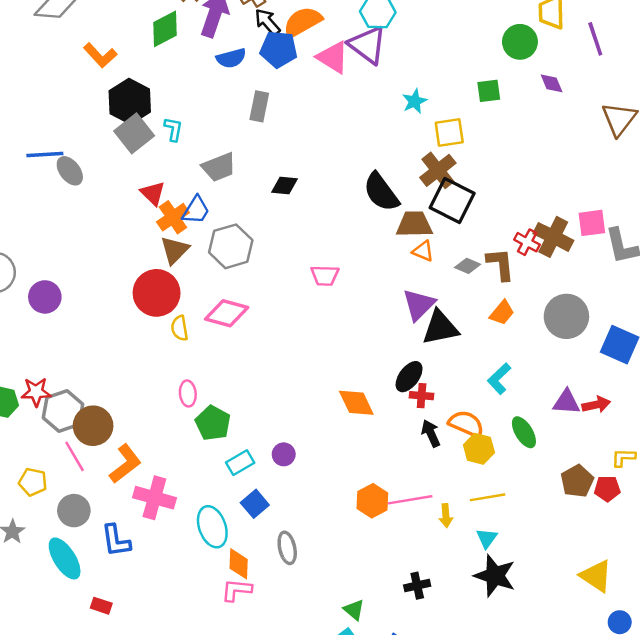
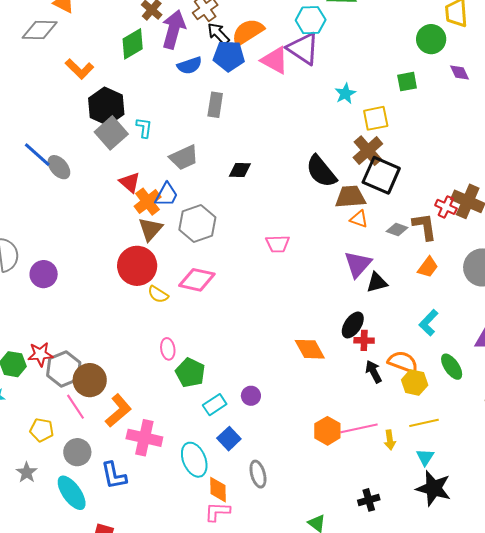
blue line: (45, 155) -> (37, 155), turned 48
yellow semicircle: (180, 328) -> (158, 294), turned -45
black triangle: (440, 328) -> (377, 282), size x0.7

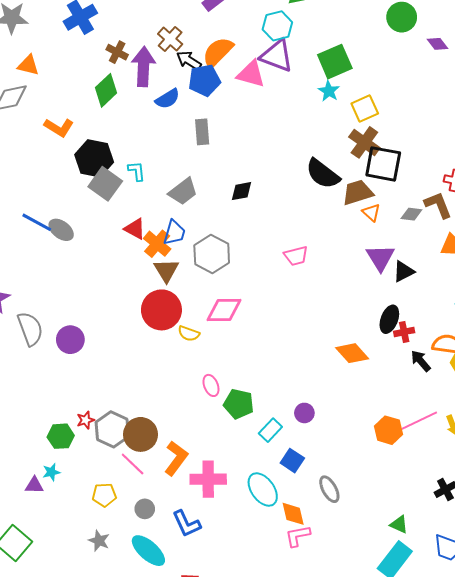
green square: (407, 82) -> (335, 62), moved, size x1.6
orange triangle: (359, 219) -> (371, 212), turned 36
red star: (40, 354) -> (86, 420), size x0.7
gray circle: (77, 452) -> (145, 509), size x0.7

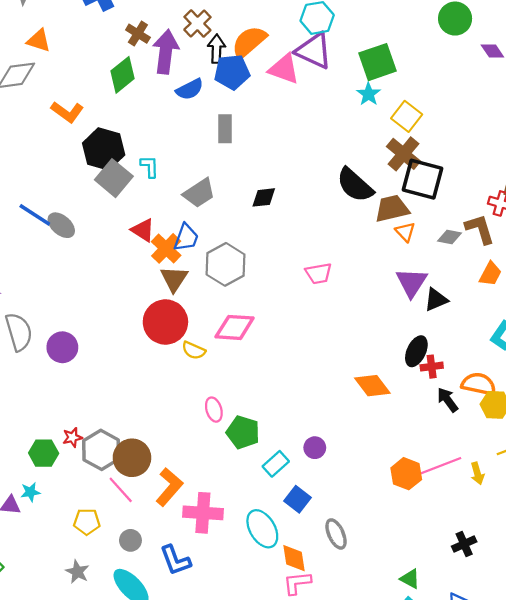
black arrow: (189, 60) -> (216, 49), turned 55
yellow square: (365, 109) -> (407, 116), turned -32

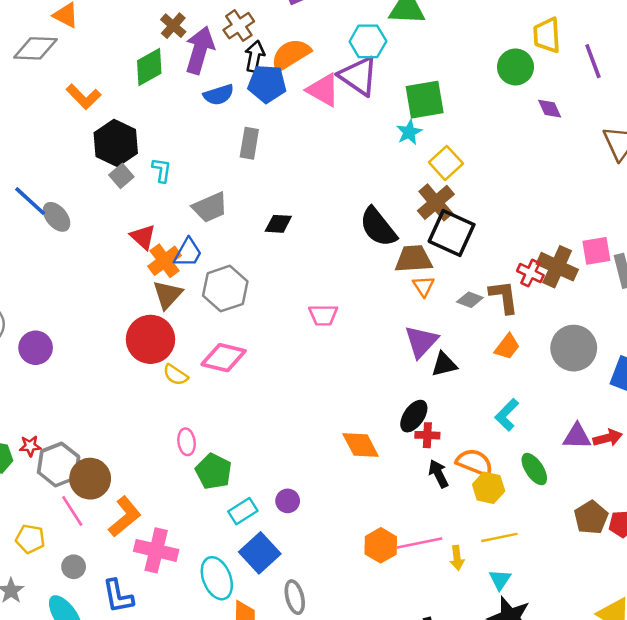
gray square: (114, 178) -> (121, 176), size x0.6
blue square: (297, 499) -> (260, 553), size x1.4

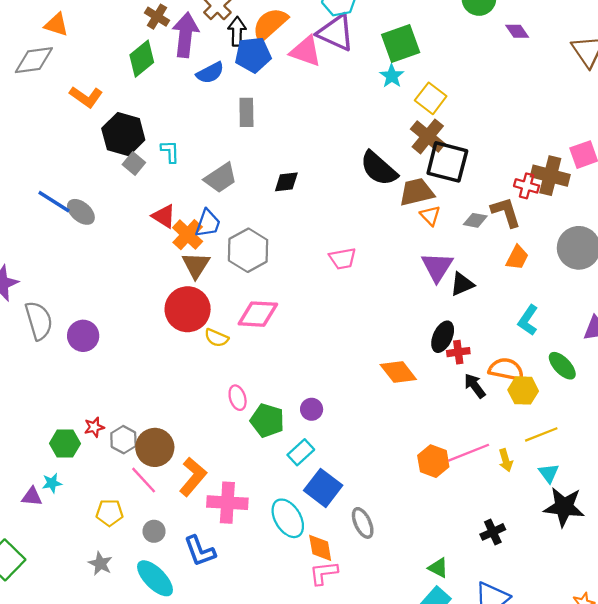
gray hexagon: (59, 465) -> (123, 440), size x0.7
purple circle: (288, 501) -> (312, 409), moved

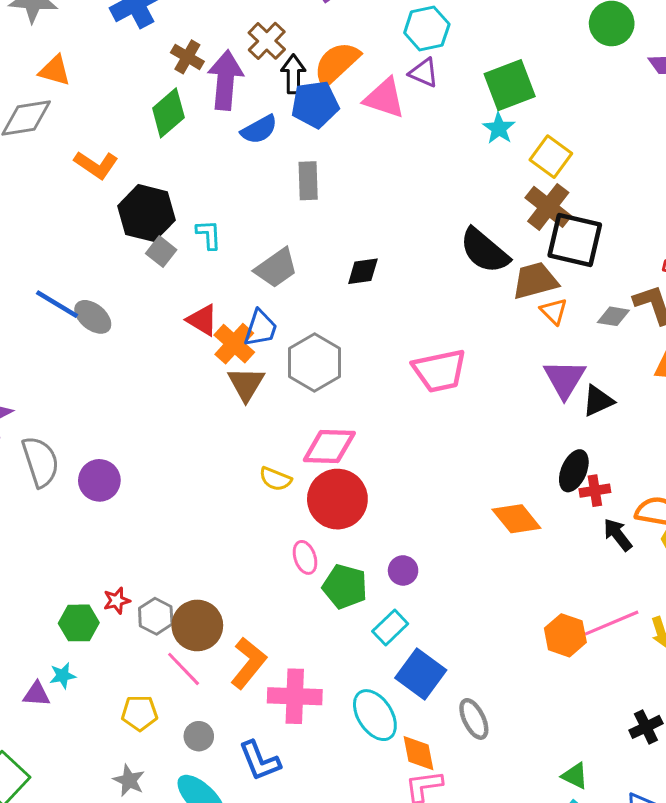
purple triangle: (336, 33) -> (424, 73), size x0.6
pink trapezoid: (343, 259) -> (440, 371), size x1.5
red circle: (188, 309) -> (337, 499), moved

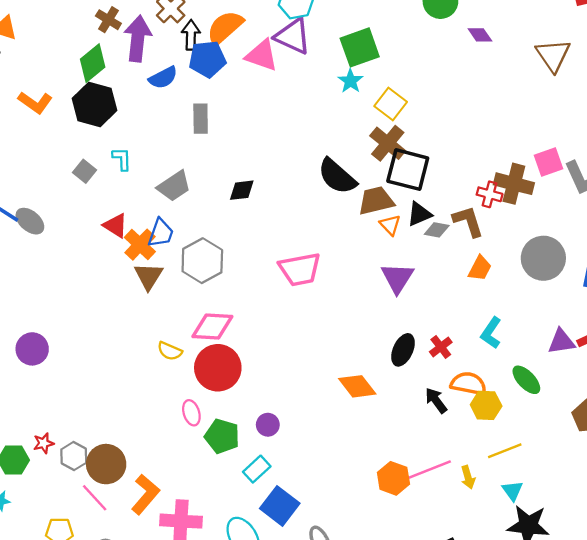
purple triangle: (424, 73) -> (293, 36), size x1.6
black hexagon: (146, 213) -> (95, 104), moved
black triangle: (598, 401) -> (419, 214), moved
red cross: (595, 491) -> (441, 347), moved, turned -30

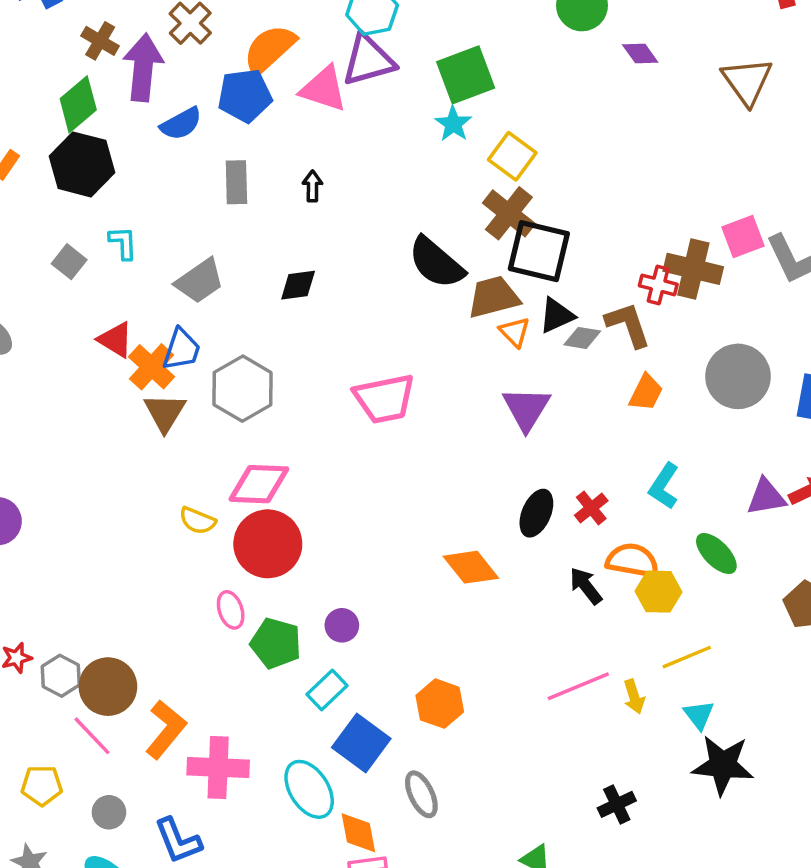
black arrow: (191, 35) -> (313, 186), moved, size x0.7
purple triangle: (293, 36) -> (368, 60), turned -39
orange hexagon: (393, 478) -> (440, 704), moved

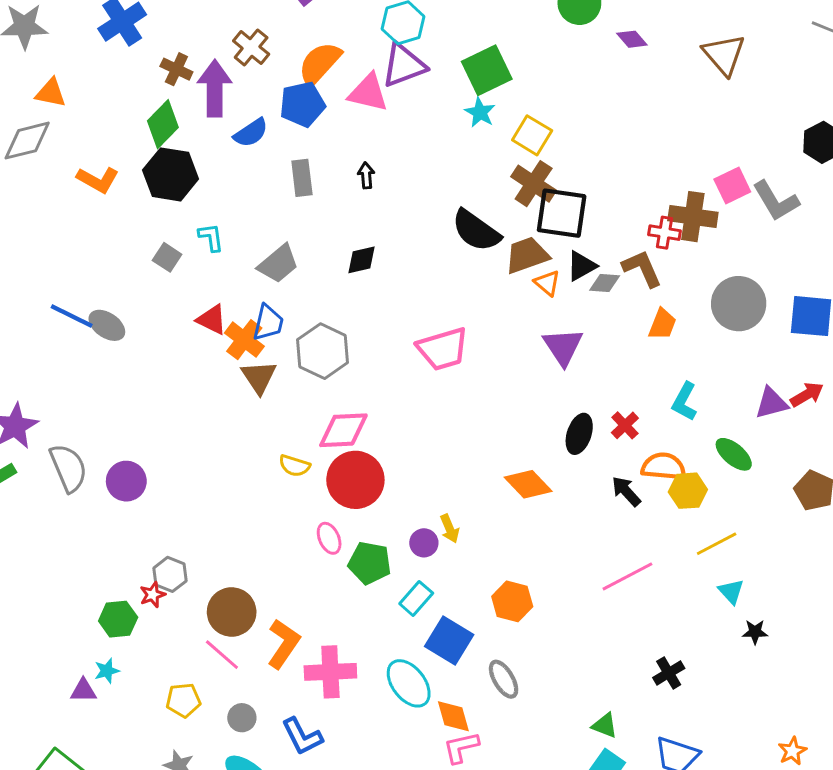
gray hexagon: (61, 676) -> (170, 574), moved
yellow arrow: (634, 697) -> (450, 529), moved
black star: (723, 765) -> (755, 632), size x0.5

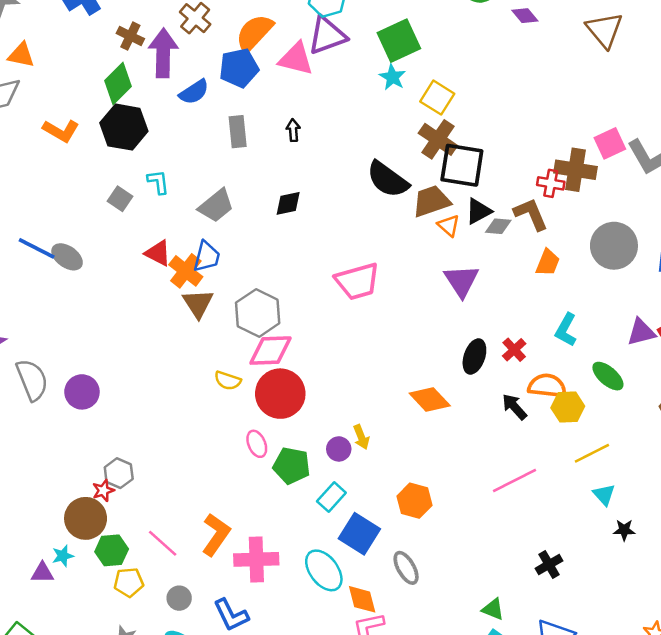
gray hexagon: (323, 351) -> (258, 313), moved
brown circle: (232, 612) -> (86, 518), moved
green hexagon: (118, 619) -> (112, 550), moved

